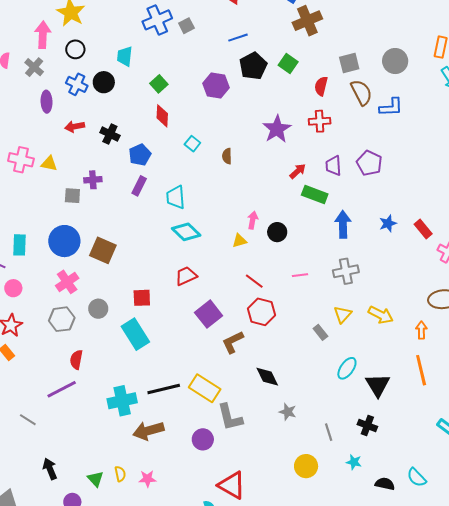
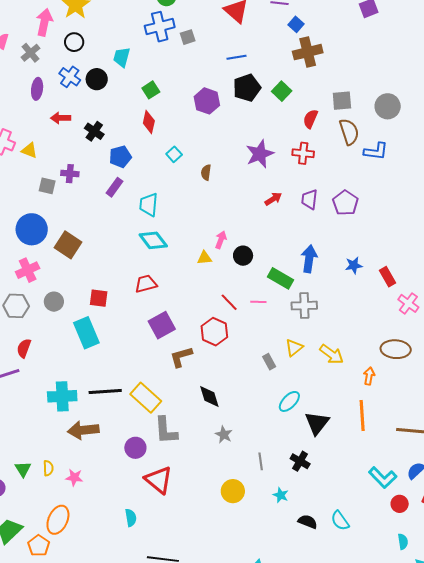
green rectangle: (315, 194) -> (280, 278), moved
red line: (254, 281) -> (229, 302), moved
red triangle: (232, 485) -> (159, 480), moved

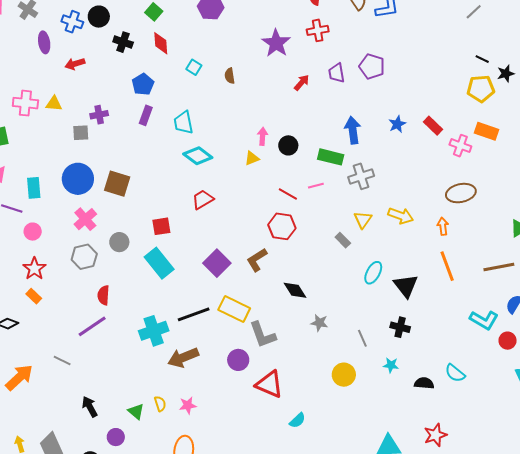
black cross: (94, 131) -> (123, 42), moved
purple square: (162, 325) -> (217, 263), moved
cyan semicircle: (131, 518) -> (297, 420), moved, turned 72

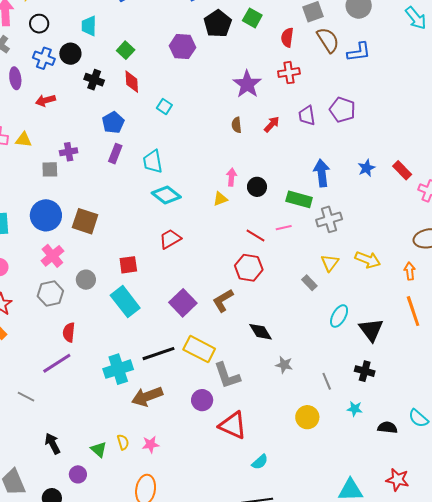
brown semicircle: (230, 76) -> (237, 125), moved
red star: (435, 435) -> (398, 480), turned 30

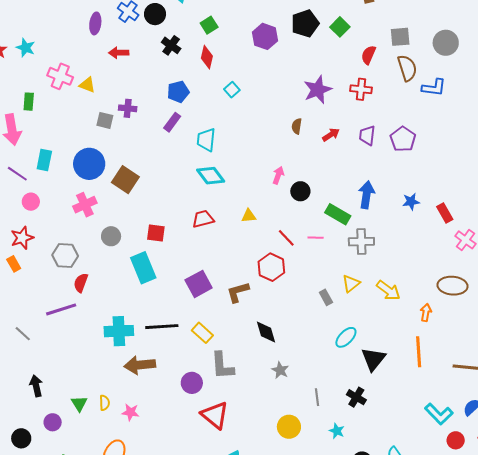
yellow triangle: (220, 199) -> (249, 216), moved
gray hexagon: (50, 293) -> (65, 255), moved
yellow rectangle: (199, 349) -> (202, 333), size x0.7

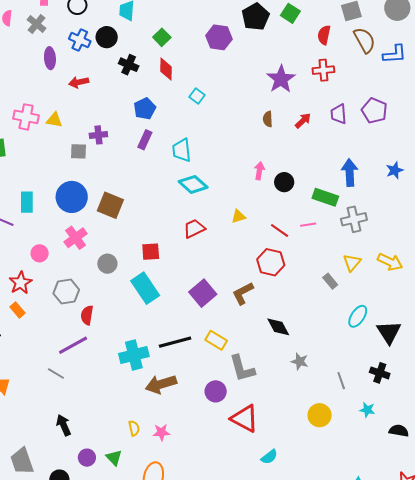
pink circle: (31, 202) -> (40, 253), moved
gray line: (23, 334) -> (56, 373), moved
green triangle: (79, 404) -> (114, 458), moved

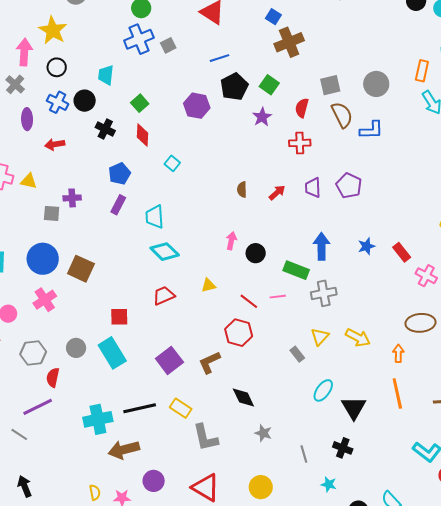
purple star: (281, 79) -> (262, 117), moved, size x0.7
gray circle: (107, 264) -> (76, 348), moved
purple circle: (216, 391) -> (154, 481), moved
yellow circle: (320, 415) -> (261, 487), moved

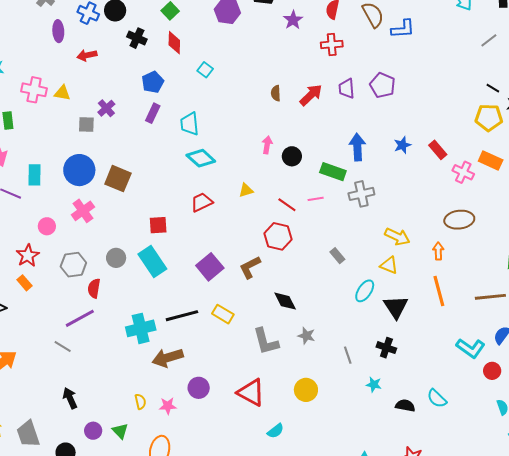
red arrow: (277, 193) -> (311, 95), size x1.4
purple cross: (72, 198) -> (106, 108), turned -36
yellow triangle: (320, 337) -> (389, 265), moved, turned -48
gray L-shape: (205, 438) -> (266, 341), moved

